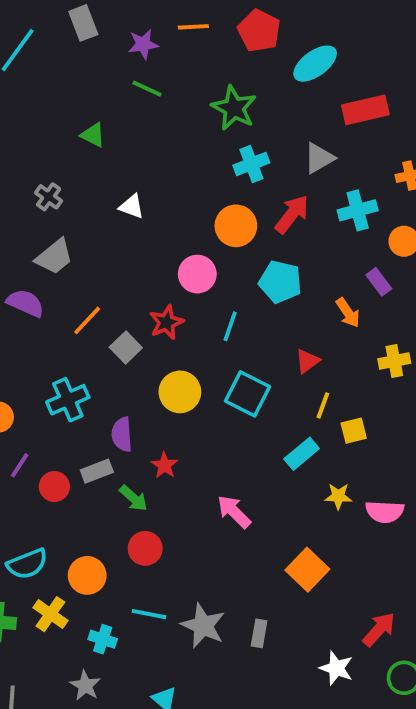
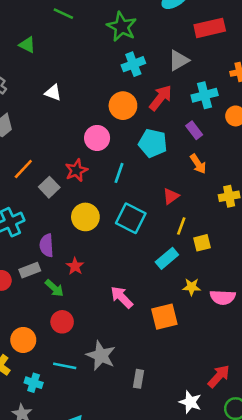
purple rectangle: (379, 282) -> (194, 130), moved
orange square: (307, 570) -> (164, 317), moved, turned 32
gray star: (203, 626) -> (101, 356), moved

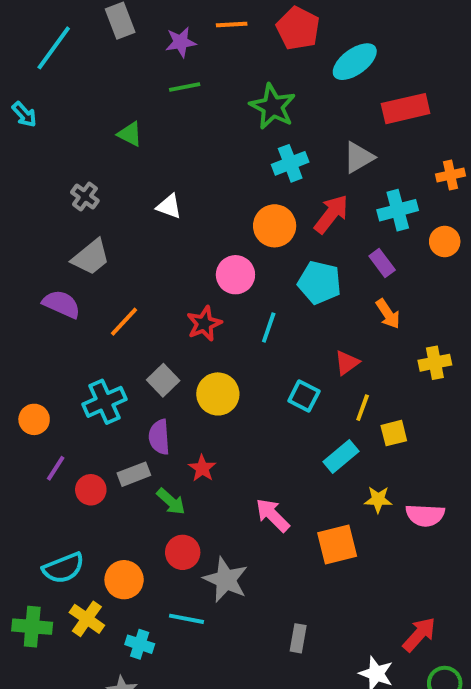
green line: (63, 14) -> (185, 87), turned -36
gray square: (49, 187) -> (163, 380), moved
cyan square: (131, 218) -> (304, 396), moved, size x0.7
gray star: (101, 356) -> (226, 580), moved

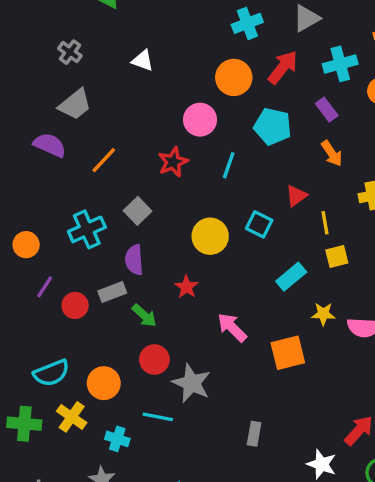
yellow circle: (218, 394) -> (210, 236), moved
yellow line: (363, 408) -> (325, 223), moved, turned -30
red star: (202, 468) -> (187, 287), moved

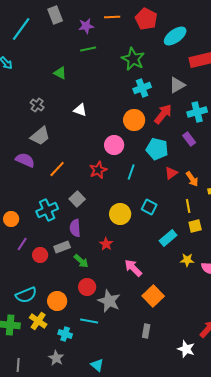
orange arrow: (332, 153) -> (192, 179), moved
red triangle: (296, 196) -> (171, 173), moved
orange square: (288, 353) -> (153, 296), moved, turned -30

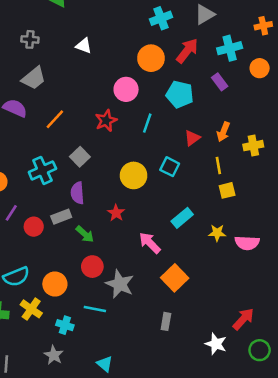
gray cross: (37, 105) -> (30, 39), turned -32
red triangle: (171, 173) -> (192, 138), moved
orange arrow: (192, 179) -> (223, 132), turned 56
cyan rectangle: (168, 238) -> (182, 218), moved

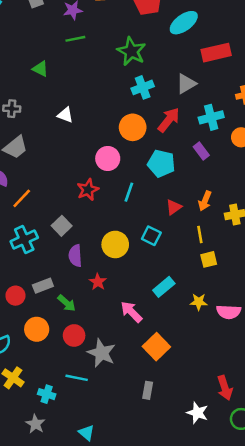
orange line: (55, 119) -> (22, 198), moved
purple semicircle: (77, 193) -> (75, 256), moved
orange circle: (55, 284) -> (37, 329), moved
red arrow: (243, 319) -> (225, 388), turned 120

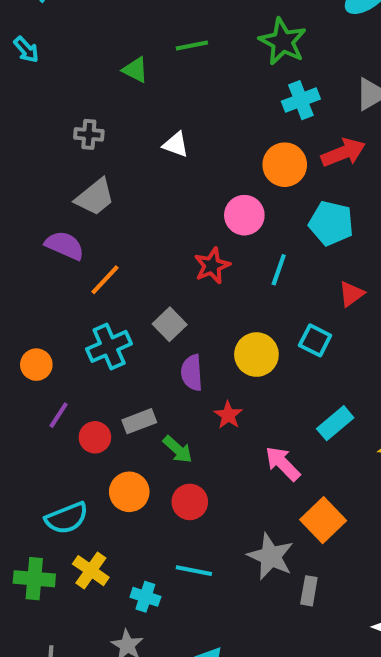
green line: (75, 39) -> (192, 46), moved
red arrow: (169, 120) -> (343, 153), turned 30
gray star: (101, 353) -> (271, 556), moved

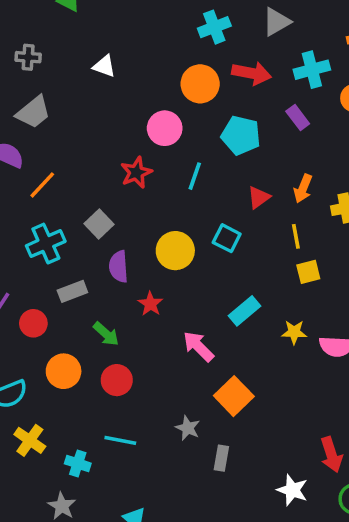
red arrow: (343, 153) -> (252, 73), turned 33
gray rectangle: (139, 421) -> (72, 291), moved
gray star: (271, 556) -> (188, 428), size x0.6

